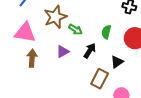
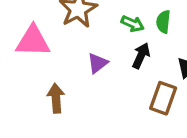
green arrow: (75, 30) -> (133, 24), moved
brown arrow: (32, 58) -> (56, 98), moved

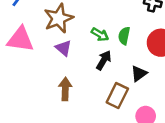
purple triangle: (98, 63) -> (63, 48), moved, turned -48
brown arrow: (56, 98) -> (65, 89), moved

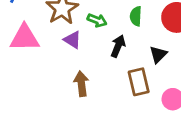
green arrow: (100, 35) -> (97, 20), moved
brown rectangle: (117, 95) -> (139, 82), turned -30

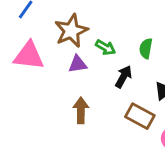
purple triangle: (72, 40) -> (78, 64), turned -48
brown rectangle: (139, 82) -> (140, 116), turned -56

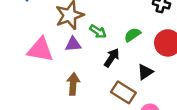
green semicircle: (146, 48) -> (132, 35), turned 42
pink triangle: (29, 56) -> (40, 50), moved

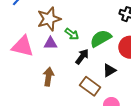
green semicircle: (132, 35) -> (101, 38), size x1.5

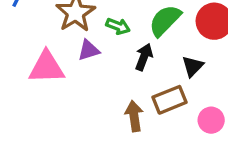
brown arrow: (48, 77) -> (134, 116), moved
brown rectangle: (90, 86) -> (170, 100), turned -42

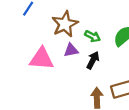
black arrow: (144, 57) -> (93, 60), moved

